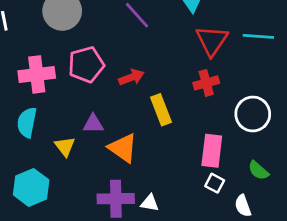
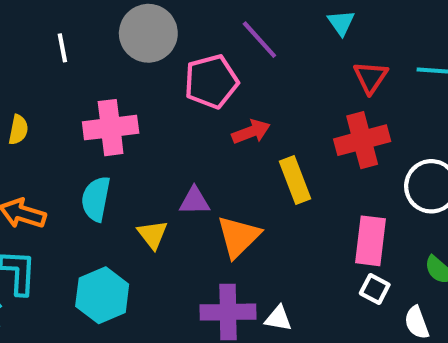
red triangle: (212, 41) -> (371, 77), size x0.7
pink pentagon: (86, 65) -> (211, 81), moved
red cross: (206, 83) -> (362, 140), size x1.4
orange triangle: (123, 148) -> (238, 237), turned 40

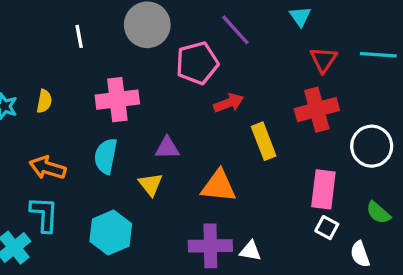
purple triangle: (194, 201) -> (167, 148), moved
orange triangle: (238, 237) -> (219, 186), turned 51

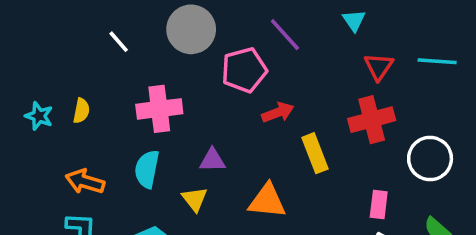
white line: (79, 36) -> (119, 42), turned -30
pink rectangle: (323, 189) -> (379, 205), size x0.7

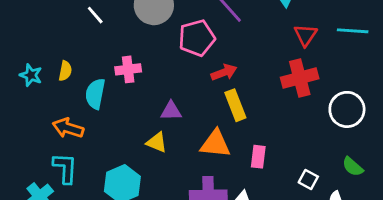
pink cross: (159, 109) -> (128, 69), size x0.7
yellow rectangle: (315, 153) -> (235, 105), moved
cyan semicircle: (147, 169) -> (95, 94), moved
yellow triangle: (195, 199) -> (157, 142), turned -30
pink rectangle: (379, 205) -> (258, 157), moved

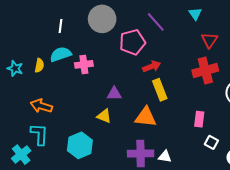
white line: (95, 15) -> (61, 26), turned 48
cyan semicircle: (95, 94) -> (61, 54), moved, turned 60
pink rectangle: (258, 157) -> (199, 119), moved

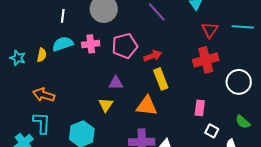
pink pentagon: (132, 42) -> (125, 46), moved
pink cross: (84, 64) -> (91, 44), moved
yellow triangle: (104, 116) -> (106, 105), turned 42

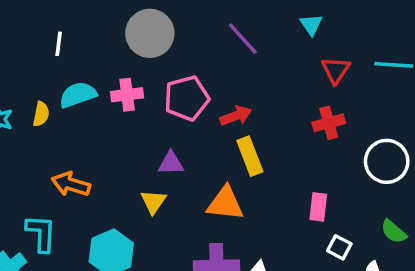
white line: (63, 16) -> (59, 44), moved
red cross: (206, 60) -> (329, 123), size x0.7
orange arrow: (44, 95) -> (71, 184), moved

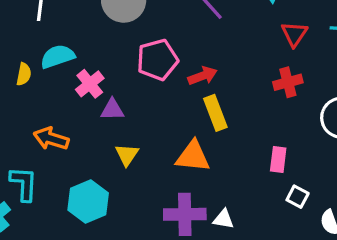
pink cross: (127, 95) -> (90, 84), moved, turned -32
purple triangle: (171, 163) -> (112, 110), moved

